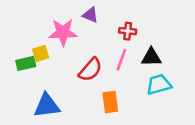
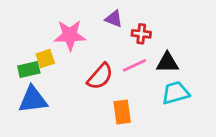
purple triangle: (90, 15) -> (114, 19), moved
pink line: (121, 60) -> (134, 65), turned 45
blue triangle: (47, 106) -> (33, 100), moved

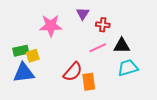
purple triangle: (114, 19) -> (83, 14), turned 40
yellow square: (45, 59) -> (33, 56), moved
red semicircle: (100, 76) -> (73, 72), moved

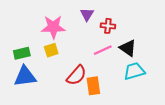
black triangle: (122, 46) -> (128, 48), turned 36
yellow square: (33, 56) -> (51, 50), moved

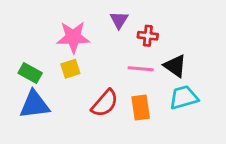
pink line: (103, 50) -> (141, 69), turned 30
green rectangle: (22, 53) -> (30, 73), turned 42
orange rectangle: (93, 86) -> (141, 107), moved

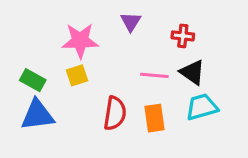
red cross: (148, 36) -> (183, 36), moved
red semicircle: (105, 103) -> (115, 113), turned -32

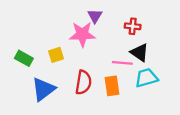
pink star: (80, 41) -> (82, 34), moved
pink line: (154, 75) -> (122, 63), moved
blue triangle: (38, 115) -> (43, 89), moved, turned -30

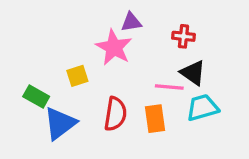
purple triangle: (95, 16) -> (131, 22), turned 49
pink star: (82, 34) -> (114, 47), turned 30
green rectangle: (24, 58) -> (36, 96), moved

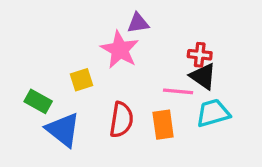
red cross: (183, 36) -> (200, 55), moved
blue triangle: (60, 123) -> (63, 130), turned -45

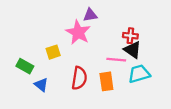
blue triangle: (63, 130) -> (41, 85), size x0.6

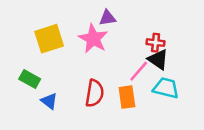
yellow square: (53, 52) -> (49, 39), moved, size x1.6
pink line: (116, 60) -> (139, 71), turned -54
cyan trapezoid: (139, 74) -> (166, 88), turned 30

